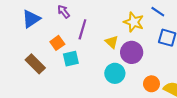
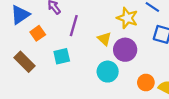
orange square: (57, 43) -> (38, 33), moved

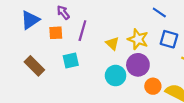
yellow star: (127, 18) -> (138, 39), moved
orange square: (38, 33) -> (56, 33), moved, turned 32
purple circle: (125, 50) -> (138, 65), moved

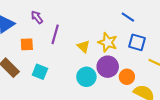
orange square: (56, 33) -> (27, 44), moved
cyan square: (71, 61) -> (40, 72), moved, turned 35
orange circle: (153, 86) -> (127, 77), moved

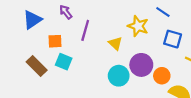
yellow star: (108, 42) -> (138, 26), moved
cyan square: (40, 72) -> (64, 62), moved

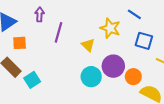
purple arrow: (66, 12) -> (40, 14), turned 40
orange square: (55, 41) -> (20, 43), moved
cyan square: (64, 62) -> (32, 80), moved, turned 35

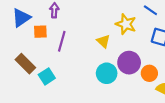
purple line: (59, 32) -> (62, 41), moved
orange square: (20, 43) -> (40, 32), moved

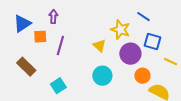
purple circle: (129, 63) -> (130, 54), moved
cyan square: (47, 76) -> (58, 86), moved

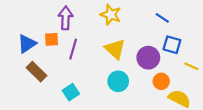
purple arrow: (53, 17) -> (66, 18), size x1.5
blue triangle: (22, 24) -> (27, 44), moved
yellow star: (120, 30) -> (111, 15), moved
yellow triangle: (99, 46) -> (115, 49), size x1.5

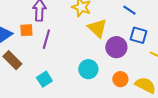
yellow triangle: (115, 49) -> (97, 28), moved
orange circle: (161, 81) -> (120, 79), moved

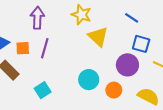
orange square: (26, 30) -> (23, 48), moved
purple circle: (116, 47) -> (127, 65), moved
orange circle: (120, 79) -> (114, 90), moved

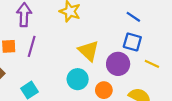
blue line: (132, 18) -> (133, 17), moved
yellow triangle: (98, 37) -> (89, 51), moved

